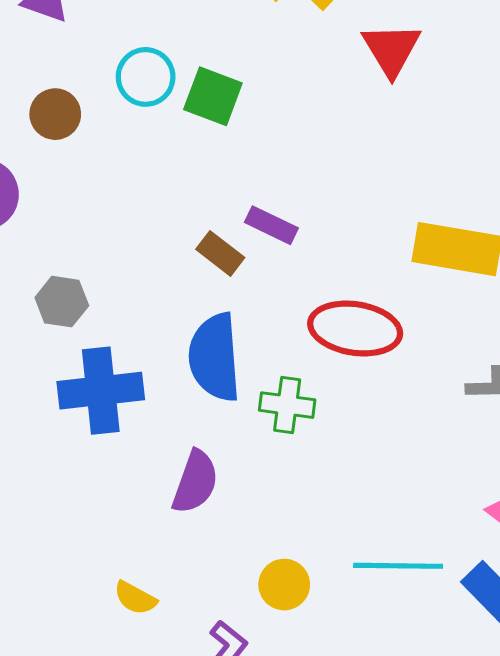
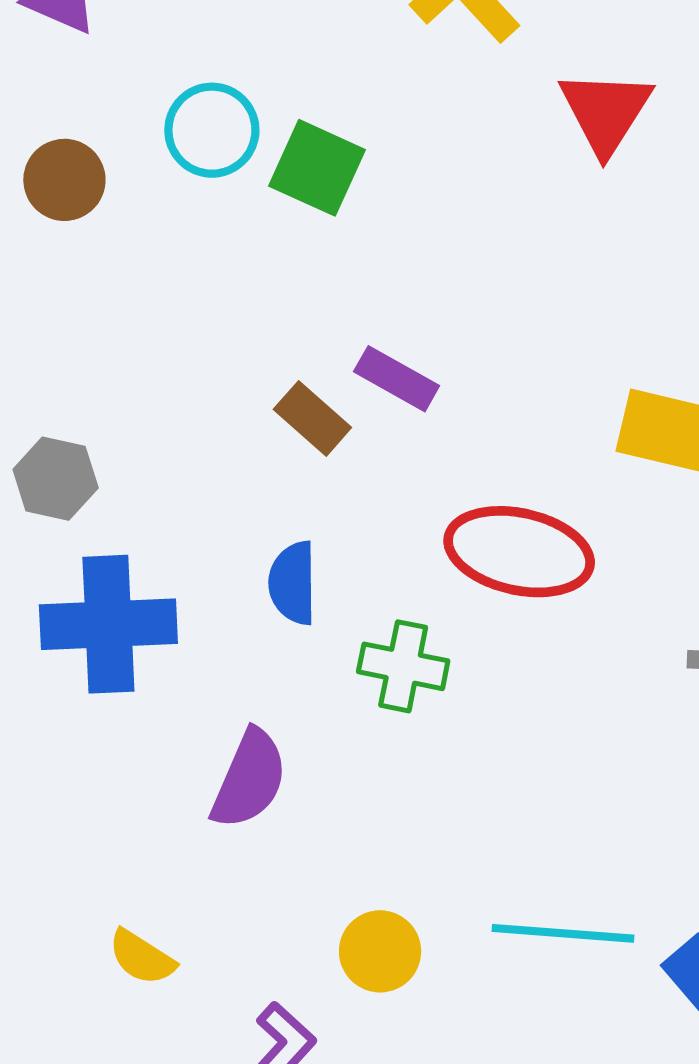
blue semicircle: (215, 357) -> (293, 583), size x0.6

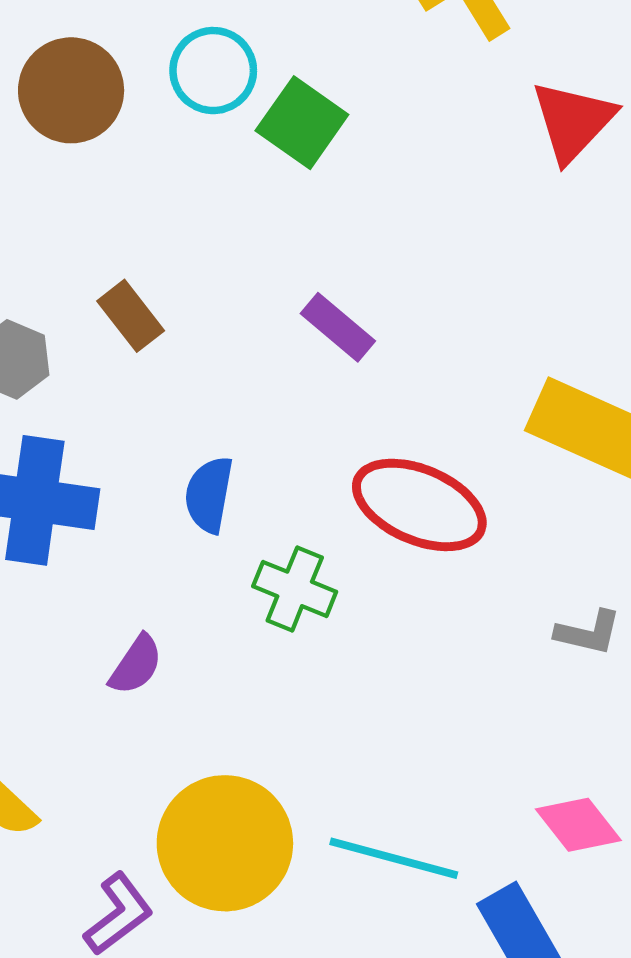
brown circle: (64, 180) -> (71, 90), size x1.4
brown rectangle: (312, 418) -> (131, 316), moved
purple semicircle: (249, 779) -> (136, 665), size x0.7
yellow circle: (380, 951) -> (225, 843), size x1.8

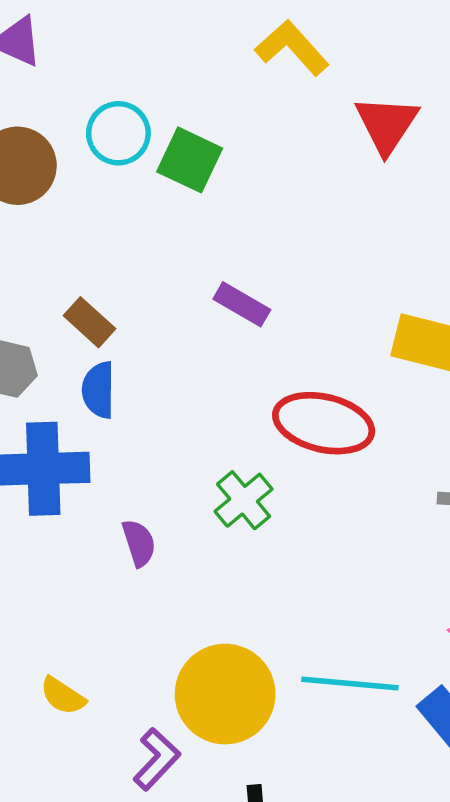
blue semicircle: (209, 495) -> (98, 390), moved
green cross: (295, 589) -> (244, 500), turned 38
purple semicircle: (136, 665) -> (139, 543), moved, turned -42

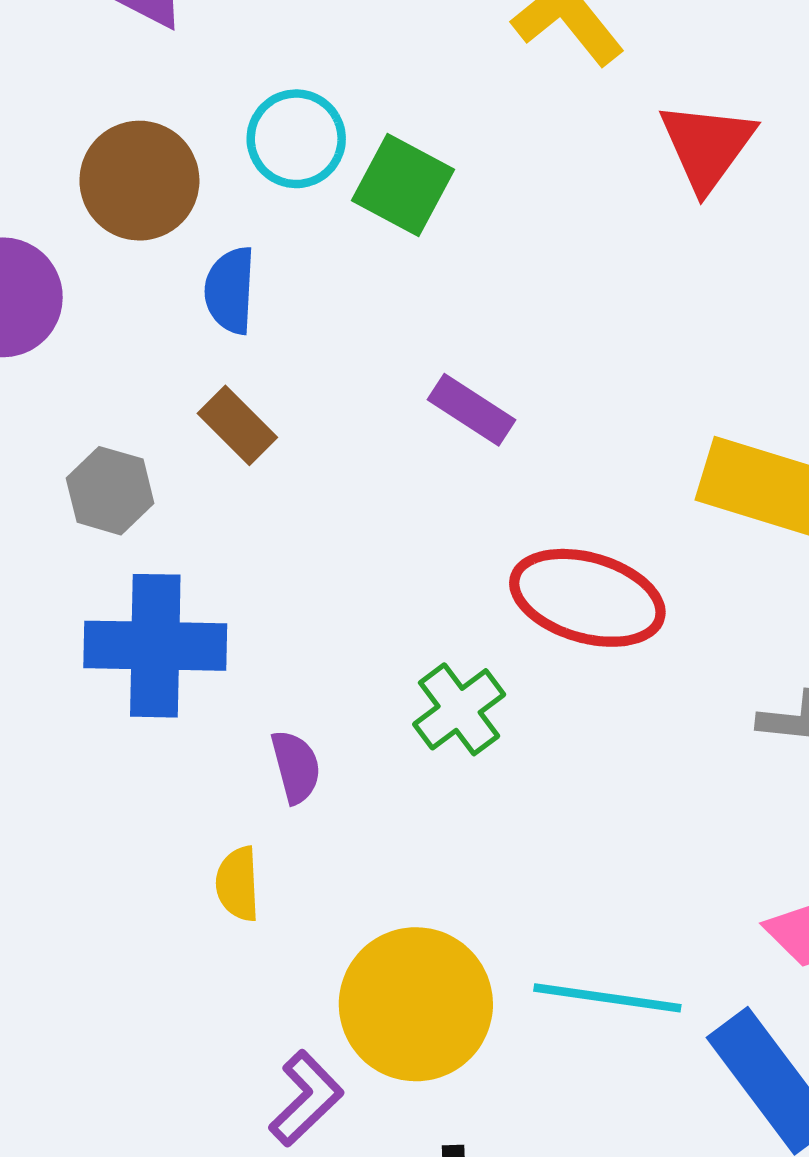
blue semicircle: (98, 390) -> (230, 290), moved
yellow semicircle: (63, 696) -> (238, 884), moved, turned 51

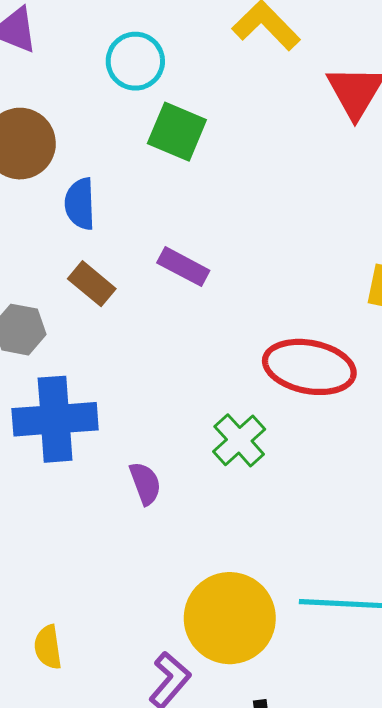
cyan circle: (296, 139) -> (135, 61), moved
purple rectangle: (472, 410) -> (183, 267), moved
yellow semicircle: (238, 884) -> (48, 647), moved

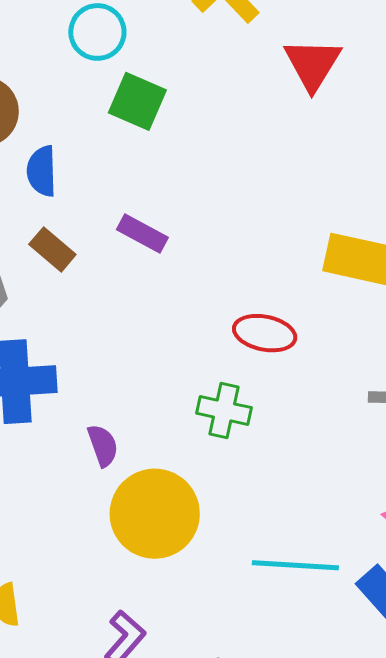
red ellipse: (309, 367) -> (265, 333), size x0.7
green cross: (239, 440) -> (224, 410), moved, turned -36
yellow circle: (230, 618) -> (155, 514), moved

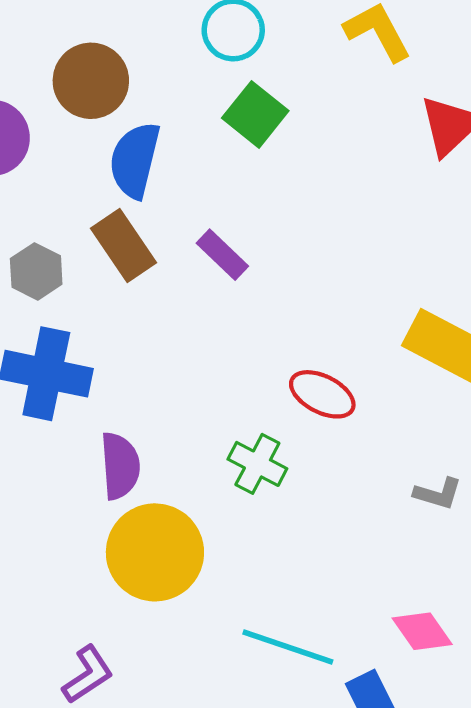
blue semicircle: (42, 171) -> (135, 160), size x1.4
brown rectangle: (52, 249) -> (123, 245), size x1.4
purple semicircle: (103, 445) -> (120, 466), size x1.4

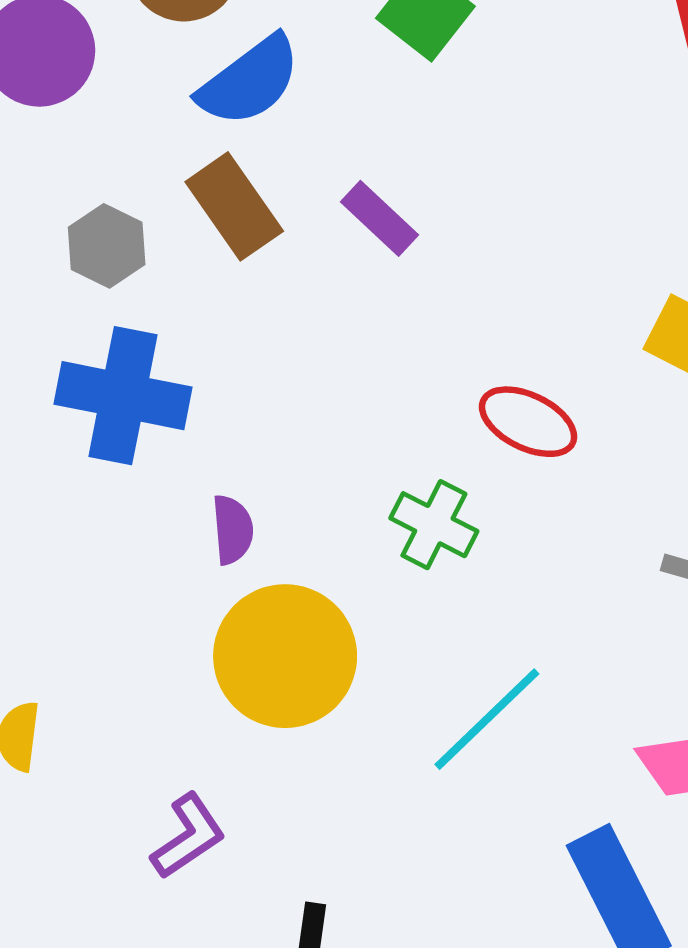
blue semicircle: (135, 160) -> (249, 81), turned -140
purple semicircle: (120, 466) -> (233, 530), size x0.7
cyan line: (288, 647) -> (487, 719), moved, turned -62

